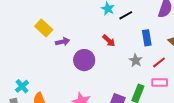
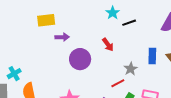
yellow rectangle: (44, 28) -> (46, 20), turned -60
blue rectangle: (147, 38) -> (152, 56), moved
red line: (159, 62) -> (118, 83), moved

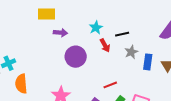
cyan star: (113, 13) -> (96, 28), moved
black line: (129, 23) -> (122, 34), moved
gray star: (131, 69) -> (131, 52), moved

